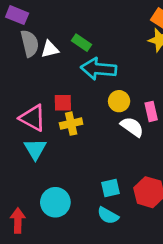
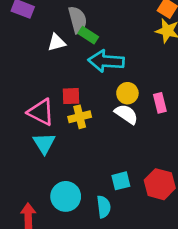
gray semicircle: (30, 43) -> (78, 20), moved
white semicircle: (132, 127) -> (126, 114), moved
cyan semicircle: (108, 216) -> (104, 207), moved, turned -125

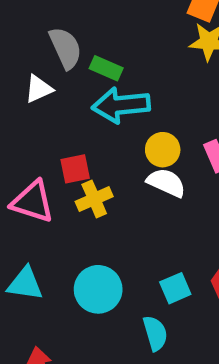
green rectangle: (88, 35) -> (106, 68), moved
cyan triangle: (44, 143) -> (25, 284), moved, turned -40
cyan circle: (66, 196) -> (98, 289), moved

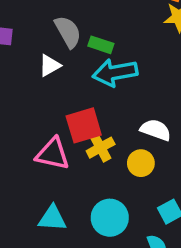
yellow circle: (163, 150) -> (141, 163), moved
red square: (75, 169) -> (84, 125), size x1.5

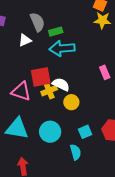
green rectangle: (101, 45) -> (56, 32), turned -40
white semicircle: (156, 130) -> (61, 84), moved
cyan triangle: (52, 218) -> (17, 129), size x1.4

